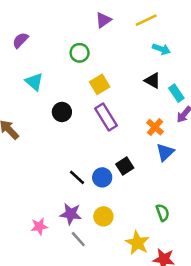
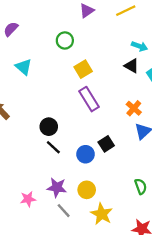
cyan arrow: (161, 49) -> (140, 46), moved
black circle: (62, 112) -> (49, 127), moved
black line: (77, 177) -> (53, 147), moved
yellow star: (137, 243) -> (102, 214), moved

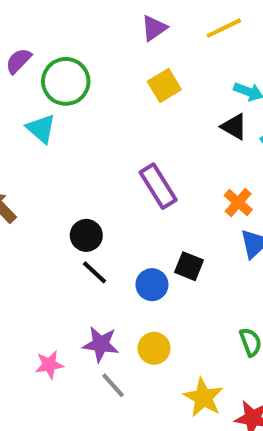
green circle: (65, 40) -> (66, 81), moved, size x1.5
yellow square: (83, 69) -> (164, 86), moved
black square: (106, 144) -> (189, 266), turned -35
yellow star: (102, 214) -> (203, 398), moved

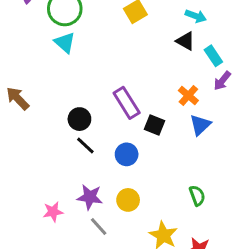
cyan triangle: (41, 129) -> (65, 43), moved
purple rectangle: (158, 186) -> (127, 103), moved
black square: (189, 266) -> (155, 125), moved

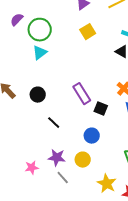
cyan triangle: (65, 43) -> (40, 53), turned 42
black circle: (79, 119) -> (38, 95), moved
blue circle: (127, 154) -> (92, 136), moved

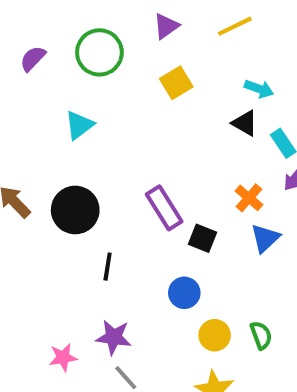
green circle: (40, 30) -> (99, 52), moved
black circle: (38, 95) -> (75, 210), size x1.5
black line: (54, 123) -> (108, 267), turned 56
yellow circle: (83, 160) -> (215, 335), moved

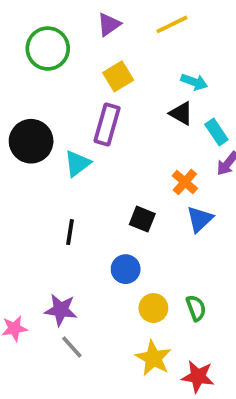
cyan triangle: (79, 125) -> (77, 163), moved
purple rectangle: (164, 208) -> (107, 125), moved, turned 48
black circle: (75, 210) -> (31, 141), moved
black line: (108, 267) -> (70, 232), moved

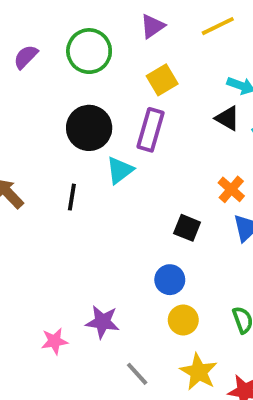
black circle: (31, 141) -> (89, 128), moved
black line: (70, 232) -> (72, 197), moved
yellow circle: (153, 308) -> (183, 320), moved
gray line: (72, 347) -> (137, 374), moved

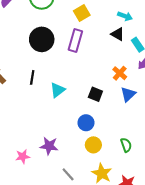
cyan triangle: (120, 170) -> (57, 90), moved

